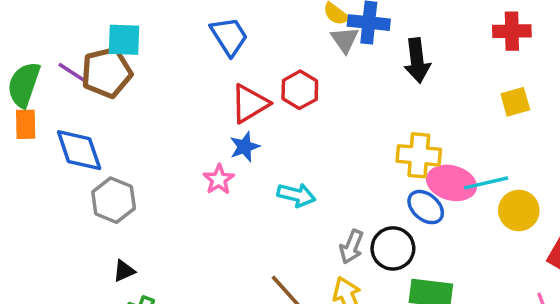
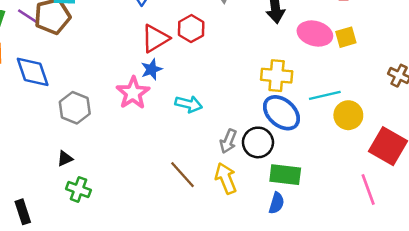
pink star: (219, 179) -> (133, 93), size x1.5
pink ellipse: (452, 183) -> (315, 33), moved
gray hexagon: (114, 200) -> (75, 108), moved
blue ellipse: (426, 207) -> (281, 113), size x1.4

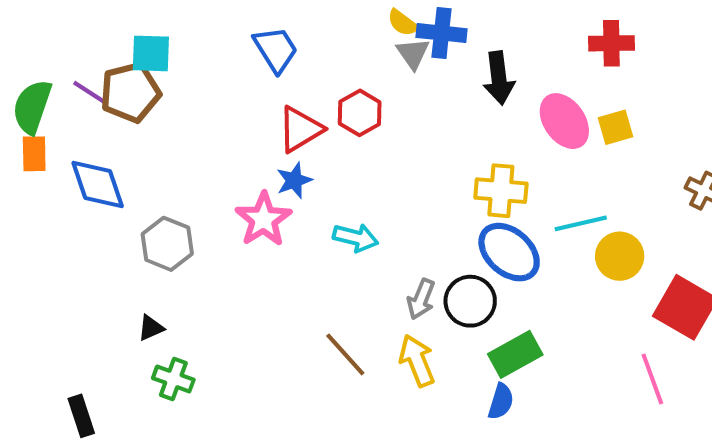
pink ellipse: (315, 33) -> (564, 121), turned 40
green rectangle: (285, 175) -> (515, 354), turned -36

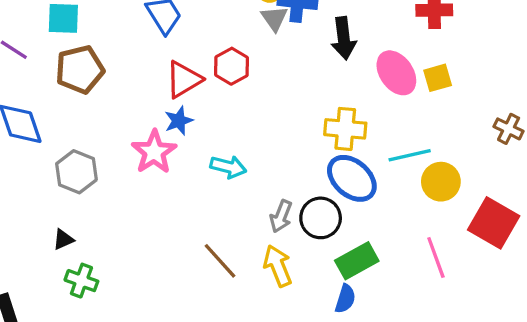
brown pentagon: (130, 92) -> (80, 70), moved
pink line: (652, 379) -> (436, 258), moved

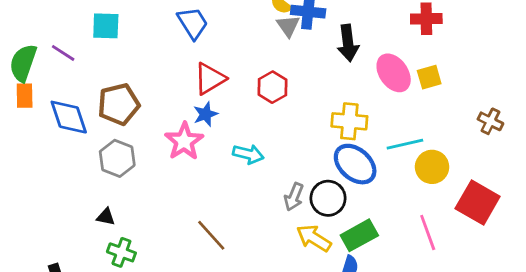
red hexagon: (231, 66) -> (272, 87), moved
brown pentagon: (80, 70) -> (119, 104), moved
black triangle: (63, 239) -> (106, 217), turned 36
brown line: (220, 261) -> (211, 235), moved
yellow arrow: (278, 266) -> (314, 238), moved, turned -36

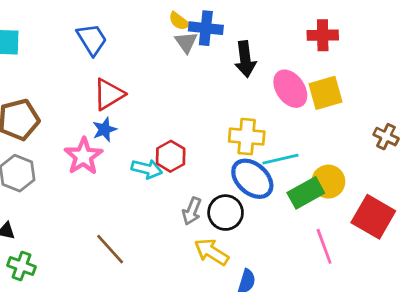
yellow square: (429, 77) -> (325, 93), size x1.4
red hexagon: (272, 87) -> (171, 156), moved
cyan line: (405, 144) -> (280, 159), moved
green rectangle: (359, 235) -> (306, 193), moved

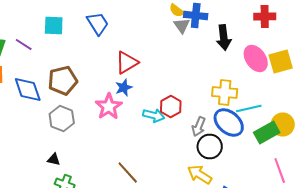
red cross: (323, 35) -> (265, 16), moved
blue trapezoid: (92, 39) -> (98, 24), moved
gray arrow: (192, 211) -> (199, 126), moved

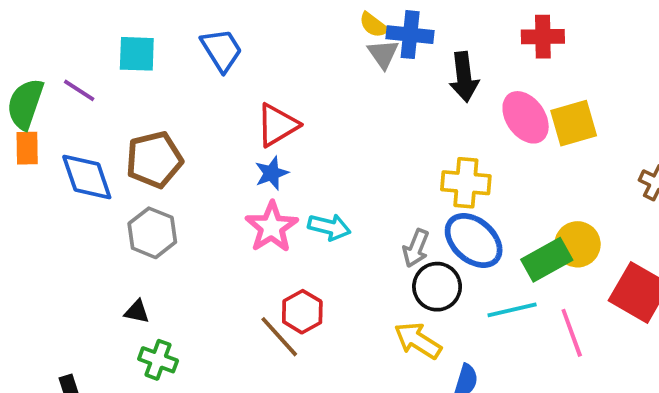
pink star: (109, 106) -> (272, 227), moved
red hexagon: (171, 106) -> (302, 312), moved
cyan line: (249, 108) -> (512, 310), moved

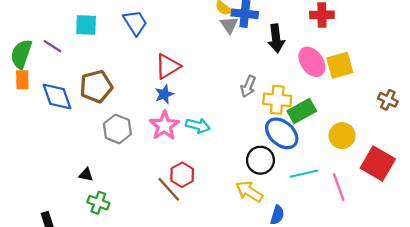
gray hexagon: (152, 233) -> (117, 129), moved
gray arrow: (416, 248) -> (248, 86), moved
green rectangle: (547, 260) -> (302, 111), moved

